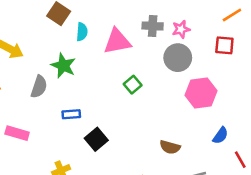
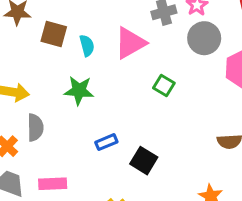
gray semicircle: (39, 87) -> (35, 128), moved

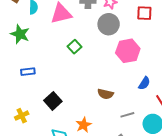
black square: (144, 161) -> (53, 101), moved

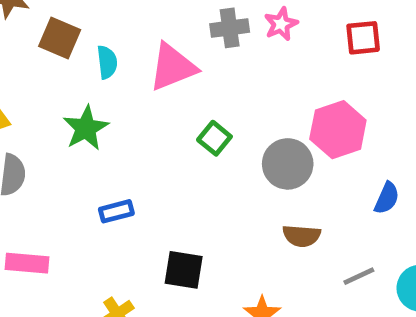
gray circle: (109, 24) -> (288, 164), moved
green star: (20, 34) -> (86, 128), turned 30
black square: (53, 101) -> (184, 270), turned -30

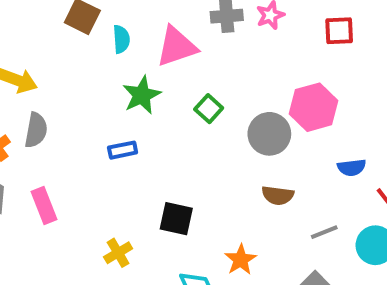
green star: (86, 128) -> (142, 95), moved
blue semicircle: (387, 198) -> (352, 168), turned 56
blue rectangle: (116, 211) -> (123, 150), moved
pink rectangle: (27, 263) -> (44, 205), turned 60

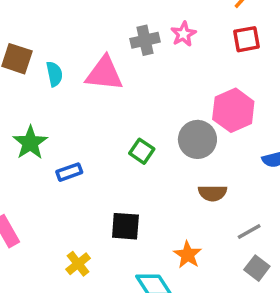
pink triangle: (177, 47) -> (104, 74), turned 33
green star: (142, 95) -> (30, 143), moved
green square: (209, 109) -> (142, 151), moved
gray line: (324, 232) -> (249, 232), moved

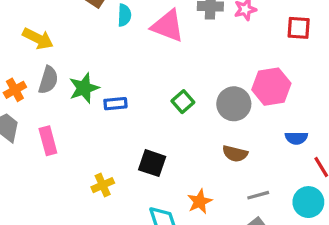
green star: (30, 143) -> (84, 88), moved

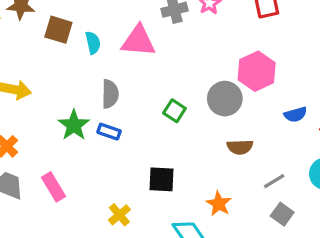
gray semicircle: (48, 80) -> (110, 94), moved
blue rectangle: (115, 104) -> (109, 132), turned 40

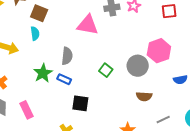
cyan semicircle: (93, 43) -> (35, 33), moved
black square: (162, 179) -> (80, 103), moved

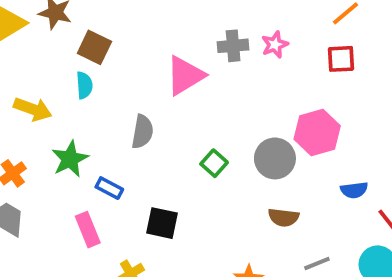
pink triangle: (88, 25) -> (185, 75), turned -45
green star: (43, 73) -> (70, 159), moved
blue rectangle: (64, 79) -> (109, 188), moved
pink rectangle: (27, 110) -> (88, 230), moved

